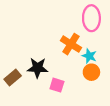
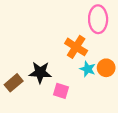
cyan star: (89, 56) -> (88, 69), moved
orange circle: (91, 72) -> (106, 68), moved

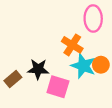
cyan star: (88, 69) -> (83, 66), size x1.6
pink square: (61, 91) -> (58, 87), size x1.5

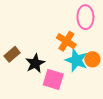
black star: (38, 69) -> (35, 63), turned -30
brown rectangle: (13, 79) -> (12, 54), moved

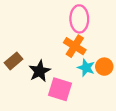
pink ellipse: (85, 17) -> (79, 19), moved
cyan star: (76, 60) -> (86, 68), size x0.7

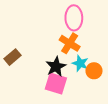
orange circle: (104, 67) -> (94, 71), moved
black star: (40, 71) -> (56, 67), moved

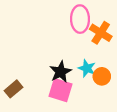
orange cross: (70, 43) -> (101, 33), moved
brown rectangle: (12, 57) -> (13, 89), moved

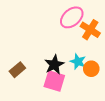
pink ellipse: (80, 19) -> (72, 17), turned 50
brown rectangle: (13, 89) -> (17, 70), moved

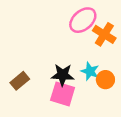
black star: (54, 65) -> (63, 75), turned 30

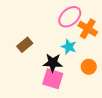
cyan star: (90, 71) -> (69, 47), moved
brown rectangle: (20, 81) -> (25, 45), moved

